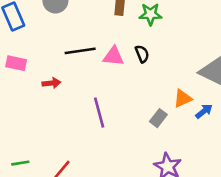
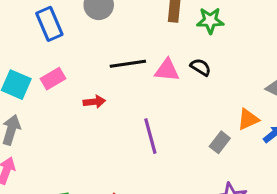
black semicircle: (142, 54) -> (201, 67), turned -36
pink rectangle: (16, 63) -> (53, 79), turned -42

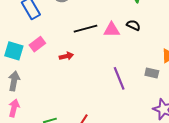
purple line: (150, 136) -> (119, 78), moved
gray rectangle: (220, 142) -> (152, 73), turned 72

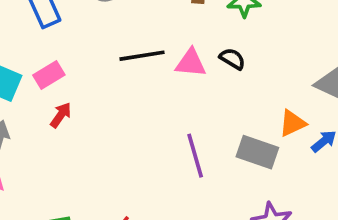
red arrow: (66, 56) -> (61, 115), moved, turned -48
gray rectangle: (152, 73) -> (257, 152), size x1.5

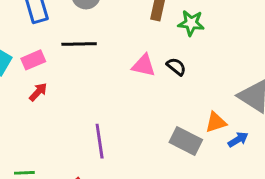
black line: (142, 56) -> (79, 44), moved
purple line: (195, 156) -> (100, 141), moved

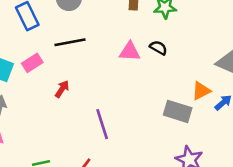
red arrow: (38, 92) -> (62, 89), moved

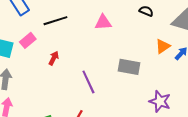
black semicircle: (158, 48) -> (146, 11), moved
gray rectangle: (178, 111) -> (129, 67), moved

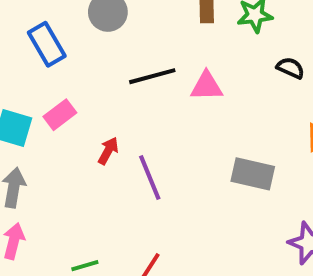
black line: (55, 21) -> (152, 76), moved
purple line: (88, 82) -> (150, 178), moved

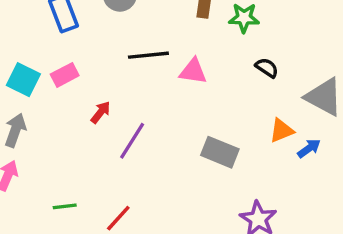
purple line: (150, 178) -> (132, 141), turned 45

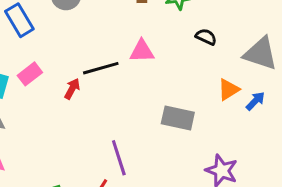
black line: (148, 55) -> (101, 68), moved
red arrow: (101, 112) -> (72, 89), moved
purple line: (132, 141) -> (119, 158), moved, turned -40

